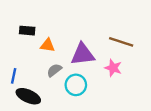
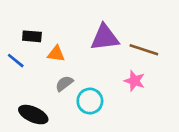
purple triangle: (83, 54) -> (105, 38), moved
blue line: (14, 76) -> (16, 61), moved, turned -63

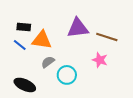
orange triangle: (56, 54) -> (42, 40), size x1.5
blue line: (16, 61) -> (20, 45), moved

